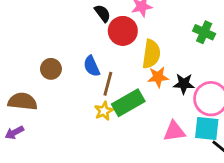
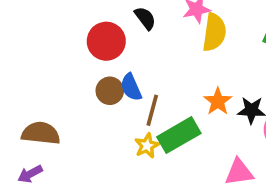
red circle: (123, 31) -> (106, 41), moved
yellow semicircle: (151, 54) -> (214, 32), moved
brown circle: (51, 69) -> (110, 91), moved
orange star: (158, 77) -> (218, 101), turned -30

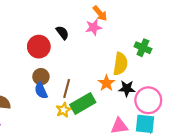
yellow semicircle: (214, 32) -> (120, 64), moved
blue semicircle: (131, 87) -> (41, 91), moved

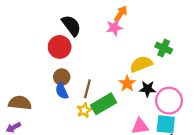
orange arrow: (100, 13) -> (121, 14), turned -105
black semicircle: (62, 33) -> (71, 26), moved, size x1.5
yellow semicircle: (120, 64) -> (141, 64), turned -120

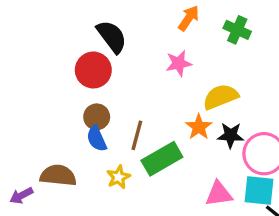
pink star: (114, 28) -> (179, 63), moved
green cross: (164, 48) -> (237, 30), moved
brown semicircle: (20, 103) -> (58, 175), moved
yellow star: (84, 110) -> (118, 177), moved

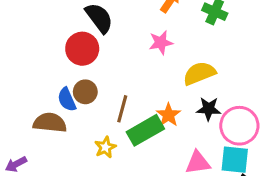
orange star: (199, 127) -> (168, 115), moved
blue semicircle: (97, 139) -> (67, 100), moved
brown semicircle: (58, 175) -> (50, 123), moved

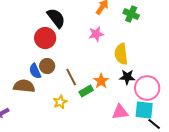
yellow semicircle: (199, 73) -> (121, 54), turned -75
brown line: (122, 109) -> (71, 77), turned -42
green rectangle: (145, 130) -> (86, 91), size x0.6

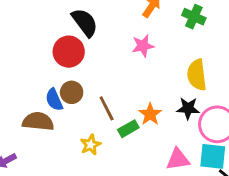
yellow semicircle: (121, 54) -> (197, 75), moved

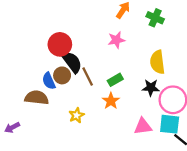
black semicircle: (85, 22) -> (72, 62), moved
brown line: (107, 108) -> (88, 77), moved
orange star: (150, 114) -> (111, 101), moved
green rectangle: (128, 129) -> (115, 80), moved

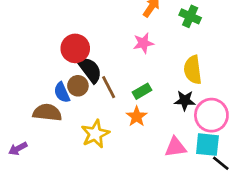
yellow star: (76, 115) -> (95, 134), size x1.5

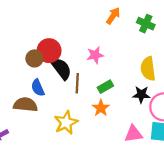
pink star: (143, 43) -> (95, 55), moved
brown circle: (78, 86) -> (34, 58), moved
brown line: (109, 87) -> (77, 83), turned 30

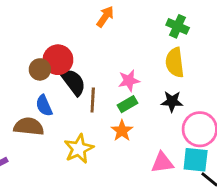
orange arrow: (113, 16) -> (105, 17), moved
pink star: (95, 55) -> (129, 81), moved
yellow semicircle: (148, 69) -> (175, 62), moved
black star: (141, 94) -> (172, 101), moved

